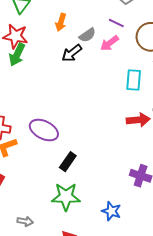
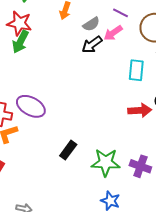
black arrow: (72, 53) -> (92, 45), moved
purple ellipse: (44, 130) -> (31, 106), moved
green star: (66, 197) -> (106, 162), moved

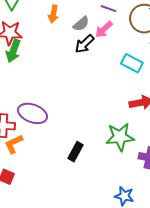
cyan rectangle: (136, 70) -> (132, 63), turned -60
green star: (106, 162) -> (120, 137), moved

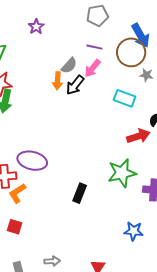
orange arrow: (53, 14) -> (58, 81), moved

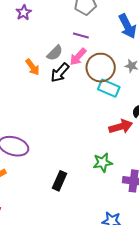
brown circle: (131, 52) -> (101, 68), moved
orange arrow: (58, 81) -> (32, 67), moved, turned -42
green star: (122, 173) -> (103, 163), size x0.7

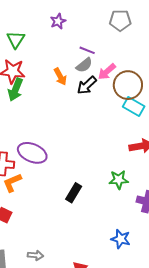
purple line: (81, 36) -> (87, 50), moved

